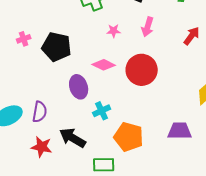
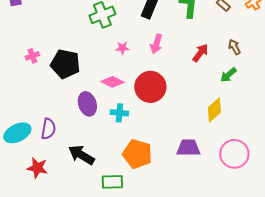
cyan cross: (102, 111) -> (119, 113), moved, turned 30
red star: (42, 147) -> (37, 168), moved

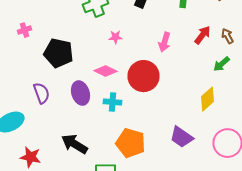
pink arrow: (156, 44) -> (164, 42), moved
red arrow: (200, 53) -> (202, 35), moved
pink cross: (32, 56) -> (24, 30), moved
purple semicircle: (48, 129) -> (42, 93), moved, turned -30
purple trapezoid: (188, 148) -> (182, 137), turned -145

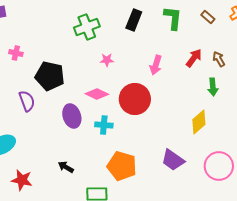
pink cross: (24, 30) -> (16, 53), turned 32
green arrow: (222, 64) -> (213, 87), turned -54
purple semicircle: (42, 93) -> (27, 101), moved
black arrow: (74, 144) -> (66, 167), size x0.6

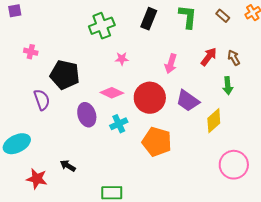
cyan cross: (104, 125) -> (119, 124), turned -30
purple trapezoid: (173, 160) -> (188, 101), moved
orange pentagon: (122, 166) -> (157, 142), moved
black arrow: (66, 167) -> (68, 166), moved

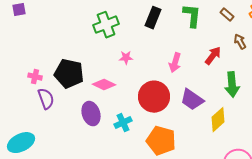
pink cross: (31, 52) -> (35, 77), moved
brown arrow: (234, 58) -> (240, 42), moved
green arrow: (228, 86) -> (232, 85), size x1.4
pink diamond: (112, 93) -> (104, 85), moved

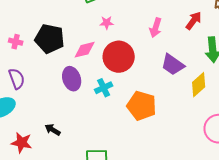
pink diamond: (104, 85) -> (85, 50), turned -40
red circle: (154, 97) -> (119, 57), moved
purple semicircle: (46, 99) -> (17, 79), moved

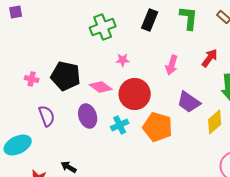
pink diamond: (85, 50) -> (101, 87), turned 50
purple semicircle: (17, 79) -> (47, 116), moved
orange pentagon: (142, 106) -> (158, 127), moved

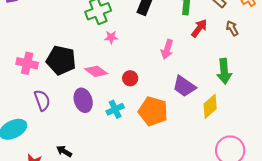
red arrow: (210, 58) -> (199, 28), moved
pink star: (123, 60) -> (111, 37), moved
pink cross: (32, 79) -> (27, 63), size x1.5
red circle: (135, 94) -> (130, 78), size x0.5

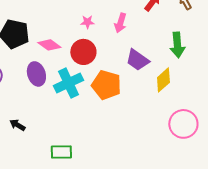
pink star: (111, 37) -> (87, 22), moved
red circle: (130, 78) -> (83, 52), size x1.6
cyan cross: (115, 109) -> (68, 83), size x1.6

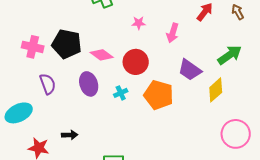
pink star: (87, 22) -> (139, 23), moved
green arrow: (177, 45) -> (230, 55), turned -120
cyan cross: (68, 83) -> (121, 93), size x0.5
black arrow: (17, 125) -> (70, 135), turned 147

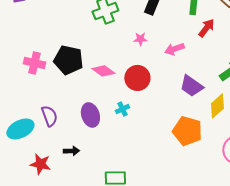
pink arrow: (173, 33) -> (174, 49), turned 54
purple semicircle: (48, 84) -> (49, 116), moved
purple ellipse: (89, 84) -> (90, 115), moved
orange pentagon: (159, 95) -> (187, 131), moved

